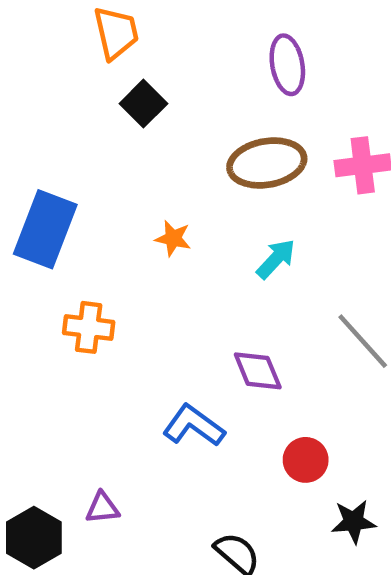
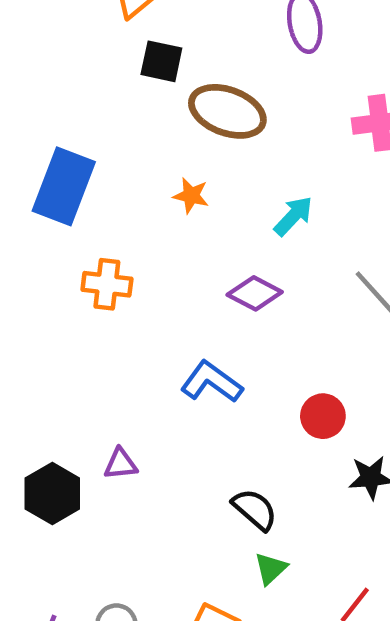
black square: (143, 104) -> (161, 61), turned -33
brown ellipse: (267, 163) -> (227, 111), moved, turned 30
purple diamond: (258, 371) -> (255, 293), moved, turned -40

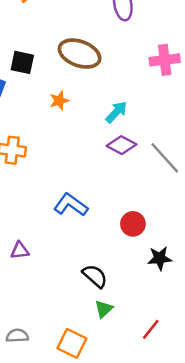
black square: (161, 61) -> (22, 62), moved
orange star: (191, 196) -> (59, 101), turned -30
purple diamond: (255, 293) -> (121, 145), moved

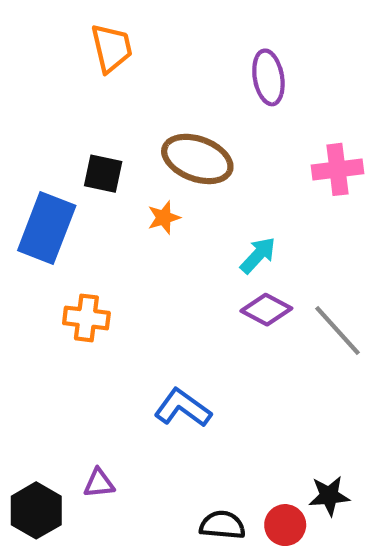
orange star: (59, 101) -> (164, 218), moved
red circle: (133, 224) -> (285, 525), moved
black semicircle: (95, 276) -> (222, 525), turned -36

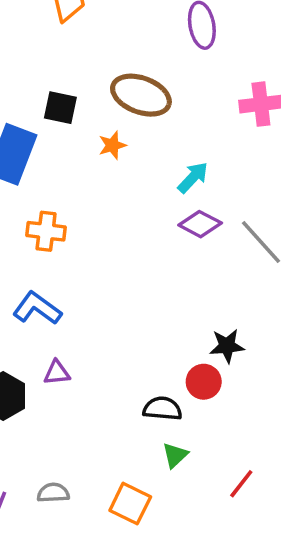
blue L-shape: (183, 408) -> (37, 308), moved
black star: (329, 496) -> (227, 346), moved
red circle: (285, 525) -> (204, 382), moved

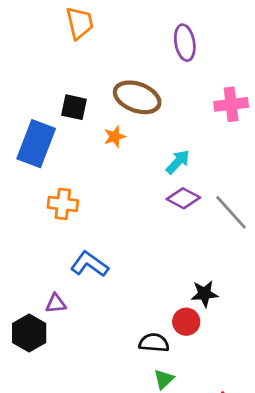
blue L-shape: (37, 308) -> (89, 264), moved
purple triangle: (57, 373) -> (56, 303), moved

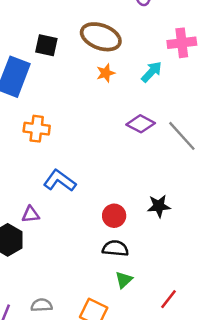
orange star: (115, 137) -> (106, 73), moved
cyan arrow: (178, 162) -> (152, 72), moved
red circle: (186, 322) -> (114, 216), moved

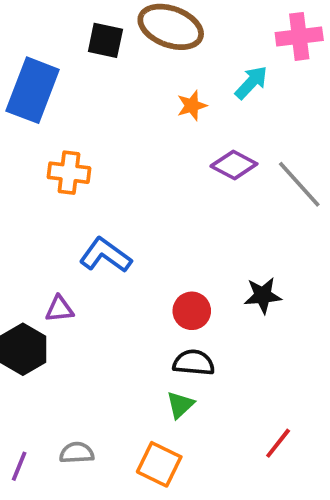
black square: (46, 45) -> (105, 40), moved
orange star: (106, 73) -> (192, 106), moved
green triangle: (124, 280) -> (180, 405), moved

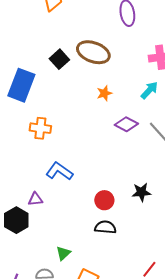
black square: (105, 40) -> (59, 59), turned 36
cyan arrow: (251, 83) -> (149, 90), moved
green triangle: (180, 405) -> (63, 253), moved

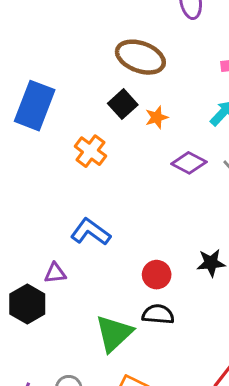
black square: (59, 59) -> (123, 104), moved
orange cross: (40, 128) -> (90, 151), moved, turned 30
green triangle: (63, 253) -> (114, 333), moved, size x1.8

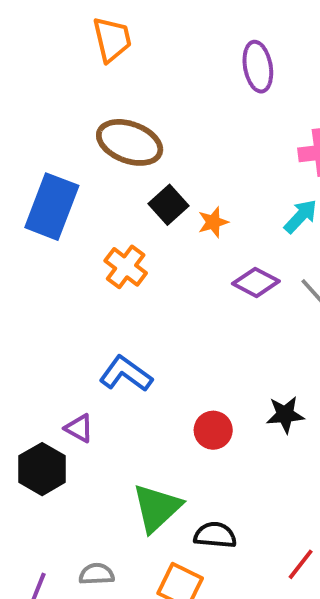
brown ellipse: (140, 57) -> (130, 142), moved
purple triangle: (55, 273) -> (79, 428), turned 35
black semicircle: (158, 314) -> (215, 535), moved

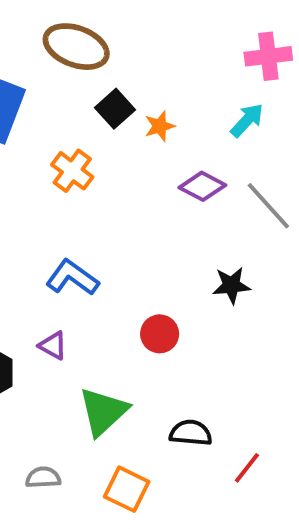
black star: (285, 415) -> (231, 285), moved
purple triangle: (79, 428) -> (53, 346), moved
black semicircle: (215, 535) -> (191, 433), moved

